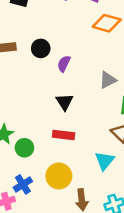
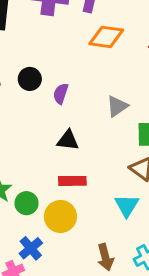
black triangle: (65, 102) -> (68, 140), turned -42
yellow circle: (59, 176) -> (60, 216), moved

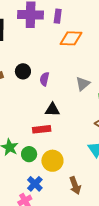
red rectangle: (72, 181) -> (42, 129), moved
brown arrow: (105, 257) -> (75, 185), moved

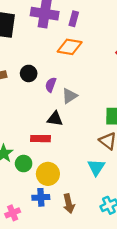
orange diamond: (71, 38) -> (70, 47), moved
gray triangle: (83, 84) -> (70, 96), moved
blue cross: (35, 184) -> (41, 197), moved, turned 35

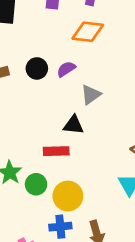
purple semicircle: (51, 85) -> (66, 69), moved, turned 40

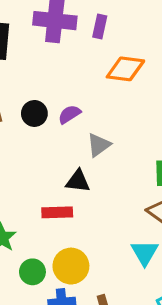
orange diamond: (88, 32) -> (125, 69), moved
green circle: (36, 184) -> (32, 272), moved

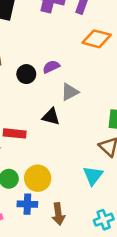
black circle: (34, 113) -> (26, 74), moved
red rectangle: (57, 212) -> (15, 133), moved

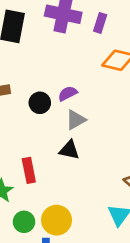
gray triangle: (70, 92) -> (76, 120), moved
red rectangle: (15, 133) -> (29, 170), turned 75

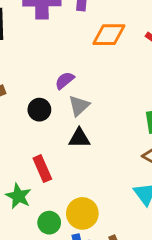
black circle: (40, 103) -> (39, 110), moved

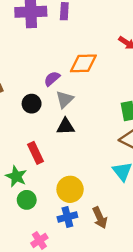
orange diamond: (109, 35) -> (83, 63), moved
green circle: (49, 223) -> (27, 200), moved

